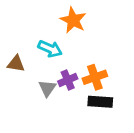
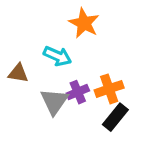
gray triangle: (47, 88) -> (54, 101), size x1.4
black rectangle: (100, 102) -> (115, 117), turned -55

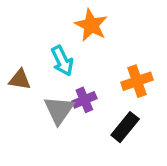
cyan arrow: (57, 56) -> (62, 61), turned 40
orange cross: (109, 89) -> (137, 81), moved

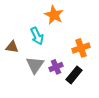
purple cross: (84, 100) -> (56, 67), moved

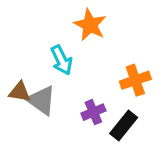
brown triangle: (12, 47) -> (20, 92), moved
gray triangle: (35, 65) -> (41, 100), moved, turned -30

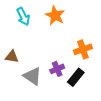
cyan arrow: (62, 60) -> (23, 16), moved
gray triangle: (41, 100) -> (32, 76), moved

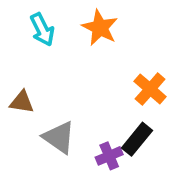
orange cross: (83, 49) -> (150, 89), turned -30
purple cross: (57, 69) -> (109, 156), moved

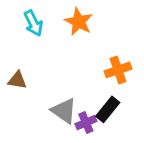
orange cross: (150, 89) -> (118, 70), turned 30
gray triangle: (59, 137) -> (64, 111), moved

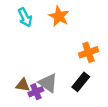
brown triangle: (17, 80) -> (23, 85), moved
purple cross: (86, 123) -> (36, 92), moved

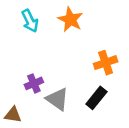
brown triangle: (23, 85) -> (13, 115), moved
purple cross: (36, 92) -> (34, 83), moved

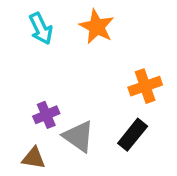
brown triangle: (13, 115) -> (34, 158), moved

